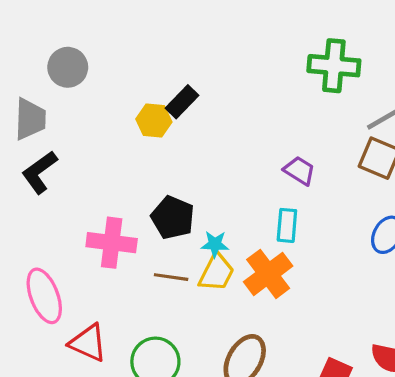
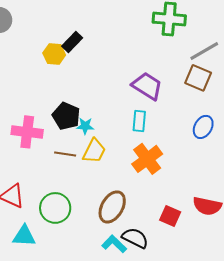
purple trapezoid: (299, 171) -> (147, 86), size x1.5
cyan star: (215, 244) -> (85, 126), moved
orange cross: (268, 274) -> (147, 159), moved

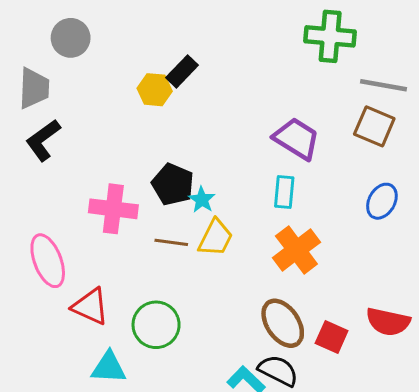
gray line: (204, 51) -> (383, 85), turned 40
cyan star: (85, 126) -> (202, 200), turned 30
brown ellipse: (112, 207) -> (283, 323), moved, turned -64

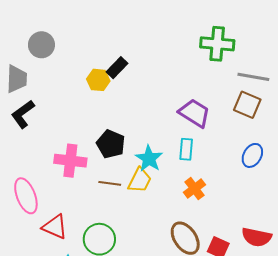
cyan star: (202, 200) -> (149, 159), moved, size x1.5
orange cross: (296, 250) -> (194, 189), size x0.7

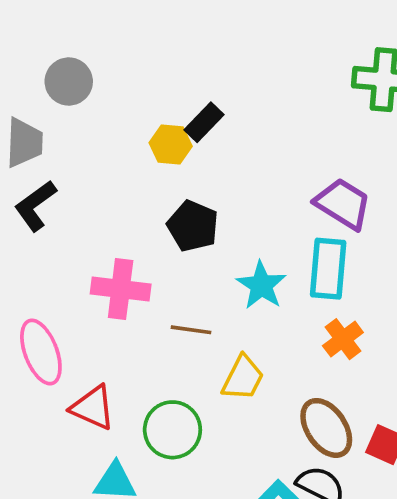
black pentagon: (111, 144) -> (193, 226), moved
cyan rectangle: (186, 149) -> (328, 269), size x1.5
yellow trapezoid: (140, 180) -> (243, 378), moved

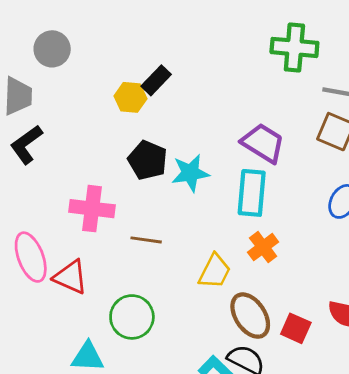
cyan star: (261, 285) -> (190, 173), moved, turned 30
yellow trapezoid: (243, 378) -> (215, 271), moved
red triangle: (93, 408) -> (71, 277), moved

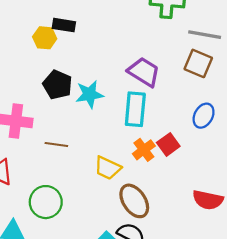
black rectangle: (156, 80) -> (64, 25), turned 55
yellow trapezoid: (215, 271) -> (108, 168), turned 88
red square: (296, 328) -> (168, 144), moved, turned 30

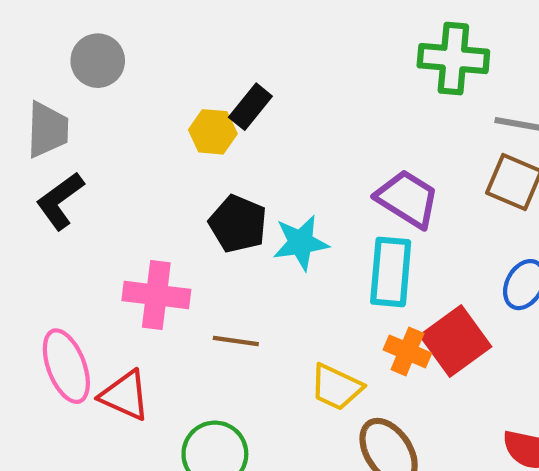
black rectangle: (64, 25) -> (250, 107), turned -60
red square: (168, 144) -> (456, 341), size x1.5
orange cross: (144, 150) -> (407, 351), turned -30

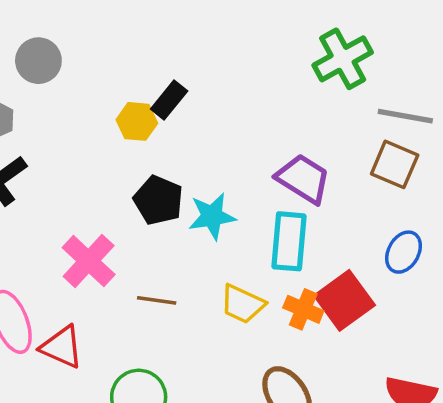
green cross: (453, 59) -> (343, 59), turned -34
pink cross: (156, 295) -> (89, 261), turned 36
yellow trapezoid: (336, 387) -> (242, 304), moved

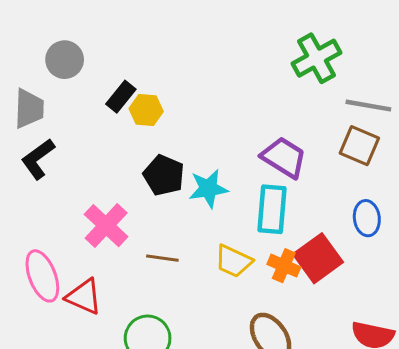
black rectangle: (169, 100) -> (121, 97), moved
blue ellipse: (404, 252) -> (367, 218), turned -36

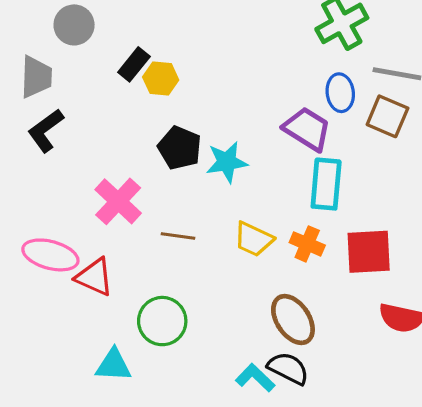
cyan rectangle: (272, 209) -> (326, 184), moved
blue ellipse: (367, 218) -> (340, 93), moved
red square: (318, 258) -> (369, 252), moved, turned 33
pink ellipse: (42, 276) -> (50, 255), turned -54

